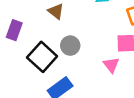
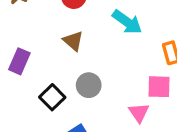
black square: (42, 57) -> (52, 97), size x0.7

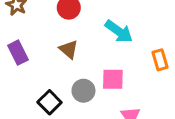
purple rectangle: (19, 61) -> (18, 53), moved, turned -50
pink square: (159, 87) -> (113, 79), moved

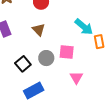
cyan arrow: (119, 31) -> (84, 27), moved

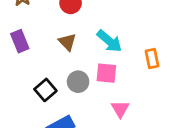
cyan arrow: (84, 27) -> (109, 41), moved

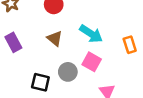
pink square: (106, 73) -> (92, 62), turned 30
black square: (45, 90) -> (40, 82), turned -30

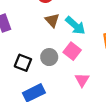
brown triangle: (55, 39) -> (52, 20), moved

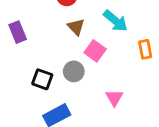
cyan arrow: (75, 26) -> (116, 21), moved
pink square: (72, 51) -> (95, 51), moved

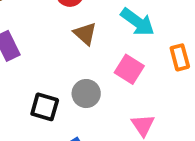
pink square: (95, 51) -> (129, 69), moved

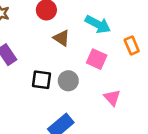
black square: (45, 107) -> (42, 80), moved

